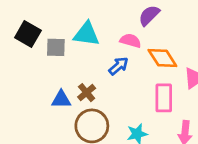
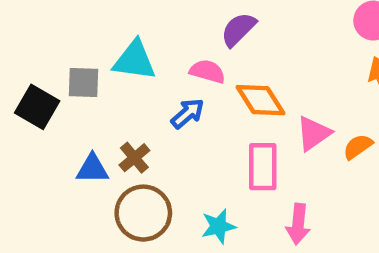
black square: (28, 34) -> (37, 107), moved

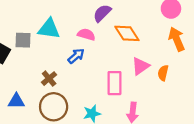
orange diamond: (261, 100) -> (127, 33), moved
orange semicircle: (358, 147) -> (163, 73), turned -42
blue triangle: (92, 169) -> (16, 101), moved

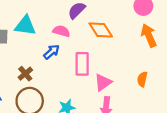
pink triangle: (140, 66) -> (103, 82), moved
orange semicircle: (163, 73) -> (142, 79), moved
pink rectangle: (115, 83) -> (82, 64), moved

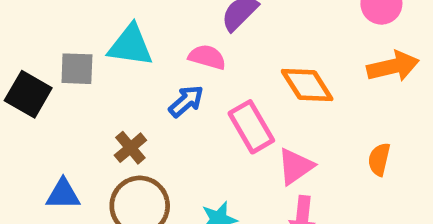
orange diamond: (101, 30) -> (307, 85), moved
orange arrow: (149, 35) -> (393, 66), turned 100
pink rectangle: (82, 64) -> (251, 127), turned -30

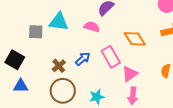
black square: (28, 94) -> (15, 60), moved
blue arrow: (186, 101) -> (83, 59), moved
blue triangle: (63, 194) -> (21, 86), moved

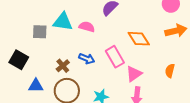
pink semicircle: (92, 27) -> (87, 27), moved
blue arrow: (83, 59) -> (87, 59), turned 63
blue triangle: (21, 86) -> (36, 86), moved

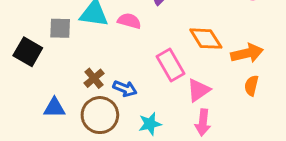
orange arrow: (176, 31) -> (247, 53), moved
blue arrow: (87, 59) -> (125, 89), moved
black square: (19, 60) -> (28, 52), moved

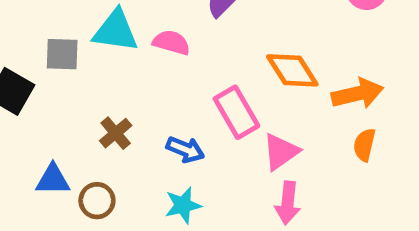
blue arrow: (125, 89) -> (185, 149), moved
brown circle: (100, 115) -> (97, 201), moved, size x0.6
cyan star: (150, 124) -> (183, 205), moved

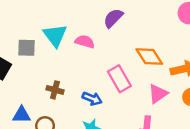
cyan triangle: (116, 31) -> (55, 35), turned 45
brown cross: (116, 133) -> (55, 90), turned -35
pink triangle: (281, 152) -> (158, 94), moved

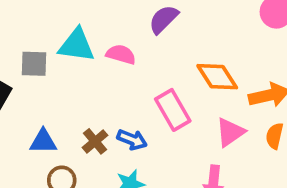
cyan triangle: (55, 35) -> (77, 45), turned -45
brown cross: (55, 90) -> (95, 141), moved, turned 35
blue triangle: (22, 115) -> (43, 141), moved

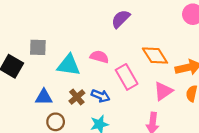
cyan triangle: (77, 45) -> (69, 65), moved
pink semicircle: (121, 54) -> (99, 57), moved

